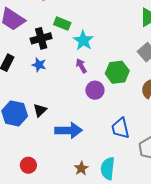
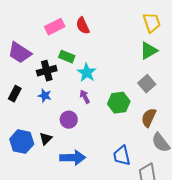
purple circle: (95, 90) -> (69, 120), moved

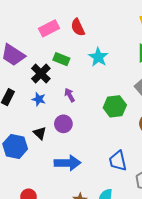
black cross: (47, 71) -> (41, 74), turned -30
cyan star: (87, 73) -> (98, 57), moved
purple arrow: (85, 97) -> (70, 95), moved
black triangle: (46, 139) -> (40, 133), moved, turned -32

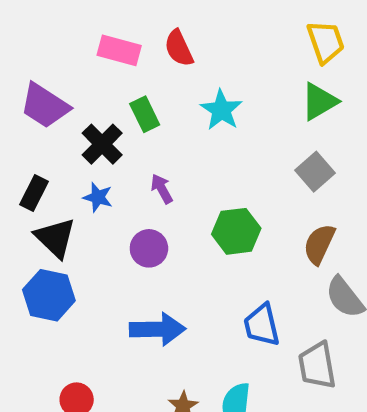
pink rectangle: (49, 28) -> (119, 50), turned 42
green rectangle: (61, 59) -> (145, 114), turned 42
green hexagon: (115, 106) -> (236, 231), moved
black triangle: (40, 133) -> (55, 238), moved, size x1.5

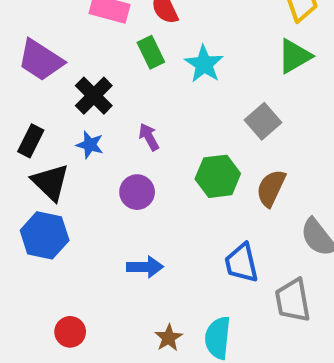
green rectangle: (145, 114) -> (151, 52), moved
gray square: (315, 172) -> (263, 121), moved
brown semicircle: (319, 244) -> (271, 188), moved
blue arrow: (157, 329) -> (145, 267), size x0.7

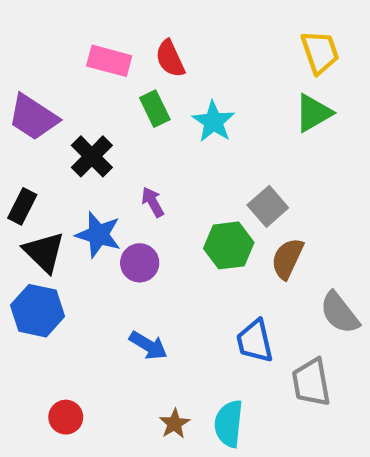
gray square: (263, 121) -> (268, 206), moved
blue star: (90, 145) -> (98, 235), moved, size x1.5
blue arrow: (145, 267) -> (148, 345), turned 32

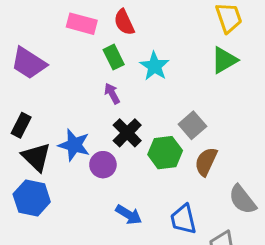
black cross: (92, 156) -> (127, 133), moved
purple arrow: (153, 202) -> (112, 93), moved
blue arrow: (148, 345) -> (129, 215), moved

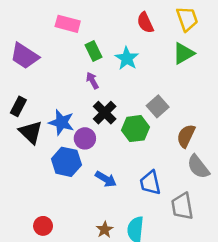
red semicircle: (124, 22) -> (145, 23), moved
brown semicircle: (206, 162) -> (186, 136), moved
blue hexagon: (32, 198) -> (66, 162), moved

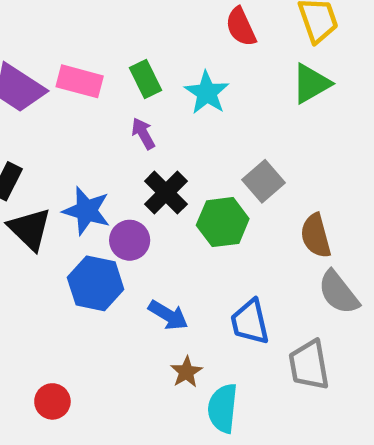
pink rectangle: (68, 24) -> (80, 81), moved
brown semicircle: (186, 136) -> (316, 236), turned -40
brown star: (105, 230) -> (186, 372), moved

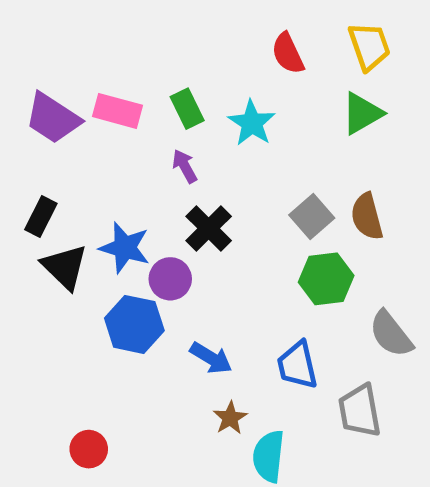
green hexagon: (223, 222) -> (326, 279), moved
brown semicircle: (316, 236) -> (367, 216), moved

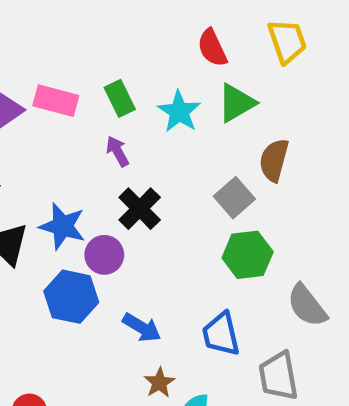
green triangle: (362, 113) -> (236, 103), moved
brown semicircle: (367, 216) -> (274, 160), moved, turned 30

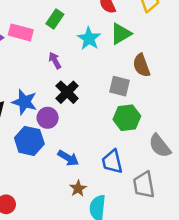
green rectangle: (120, 98) -> (55, 19), moved, turned 60
brown semicircle: (274, 160) -> (141, 65), turned -35
gray square: (234, 198) -> (119, 86), turned -35

